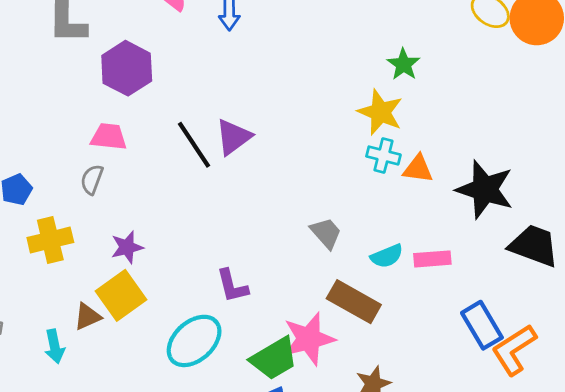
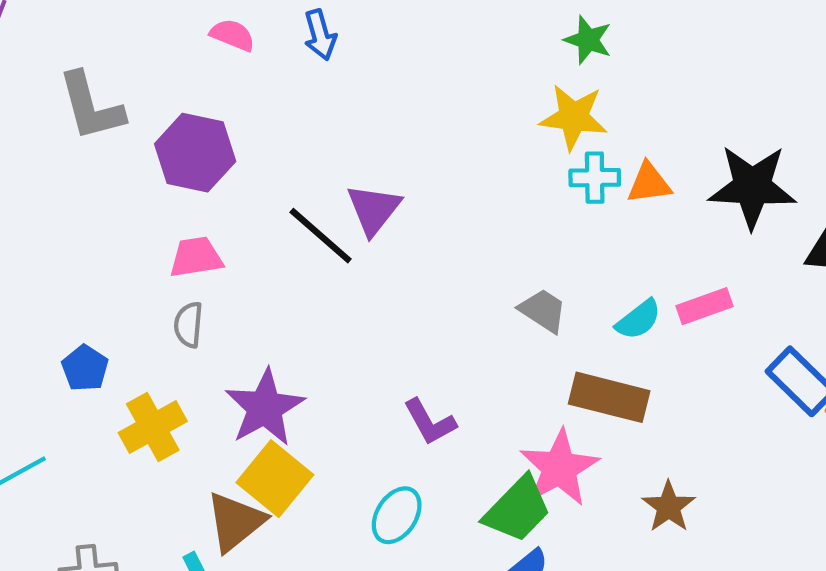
purple star: (127, 247) -> (265, 408), size x1.6
brown triangle: (87, 317) -> (235, 522), size x1.5
cyan ellipse: (194, 341) -> (397, 515), size x0.7

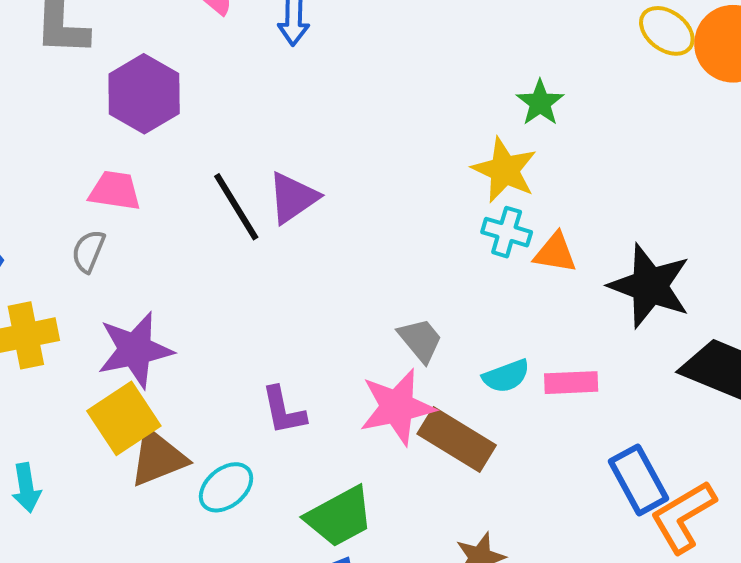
pink star: (559, 468) -> (397, 407), moved
brown triangle: (235, 522) -> (158, 458), moved

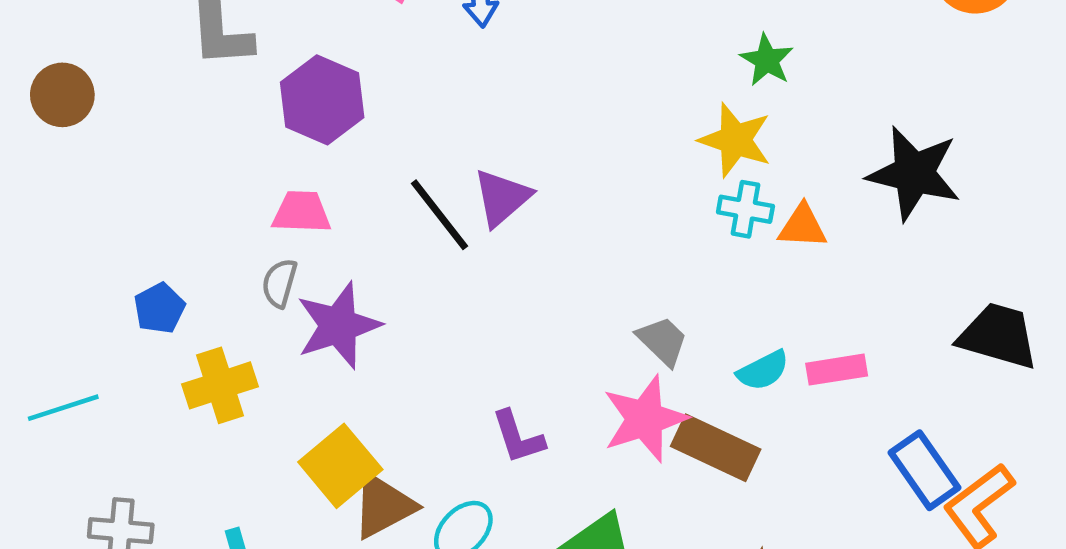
black star: (650, 286) -> (914, 173), moved
purple star: (135, 350) -> (338, 326), moved

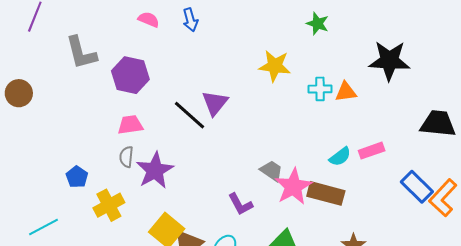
yellow star: (735, 140) -> (275, 66), moved
gray trapezoid: (662, 341) -> (271, 171), moved

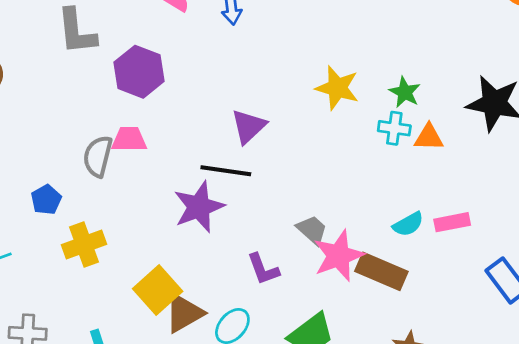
green star: (318, 24) -> (405, 92), moved
black line: (190, 115) -> (226, 171), moved, turned -42
gray semicircle: (126, 157) -> (98, 156), moved, size x1.4
purple star: (155, 170) -> (199, 207), moved

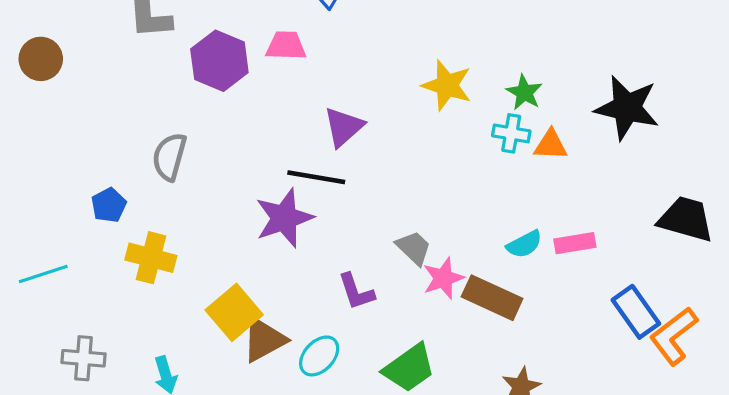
pink trapezoid: (129, 139) -> (286, 46), moved
yellow cross: (84, 244) -> (151, 258), turned 33
pink star: (339, 256) -> (443, 278), size x0.7

